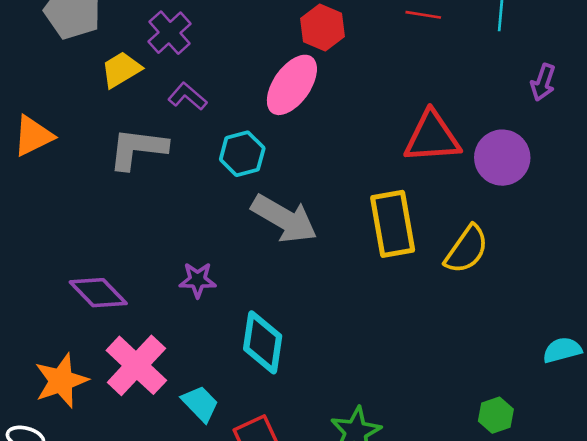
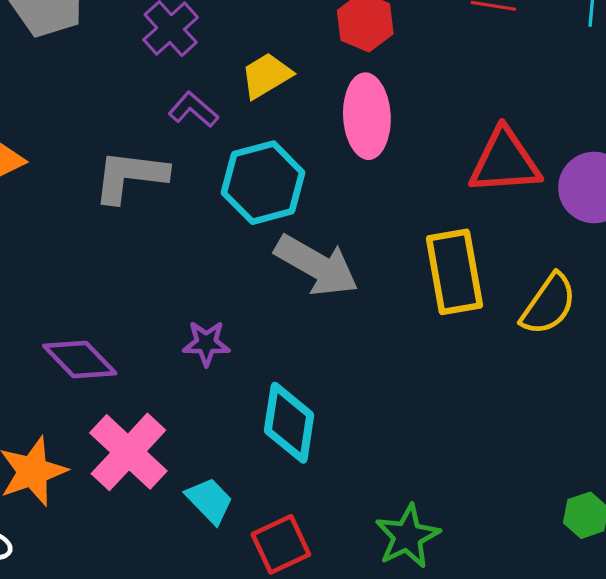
yellow trapezoid: (121, 70) -> (266, 76), moved
pink ellipse: (292, 85) -> (367, 116), moved, turned -38
cyan hexagon: (242, 154) -> (263, 183), size x1.4

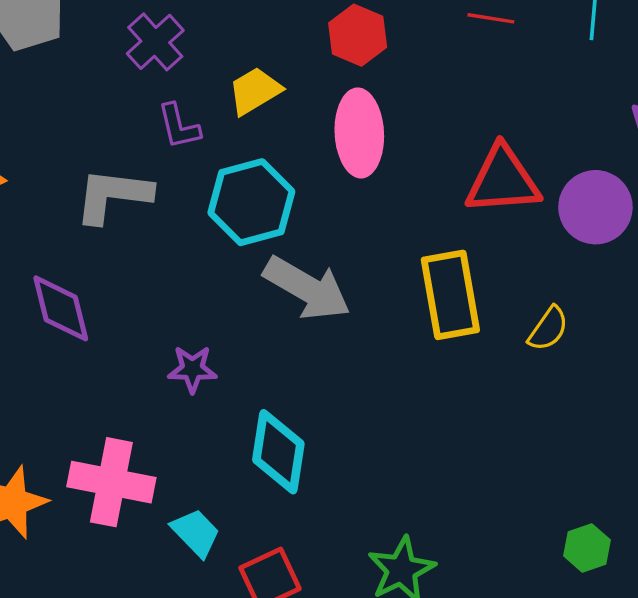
purple L-shape: (193, 110) -> (179, 126), turned -144
yellow semicircle: (549, 304) -> (548, 329), size x0.7
purple diamond: (80, 359) -> (61, 308), moved, turned 30
pink cross: (128, 452) -> (111, 482), turned -32

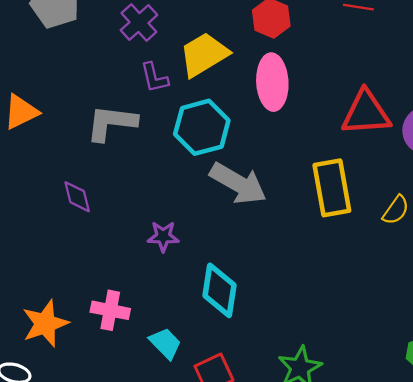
yellow trapezoid: (255, 91) -> (204, 54), size x1.4
purple diamond: (61, 308) -> (77, 197), size x0.7
pink cross: (111, 482) -> (110, 310), size x0.7

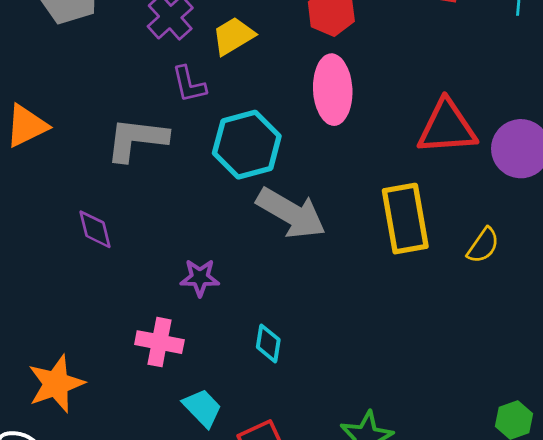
yellow trapezoid: (204, 54) -> (233, 36), moved, size x0.7
cyan diamond: (219, 290) -> (268, 343), size x0.6
pink cross: (110, 310) -> (159, 342), moved

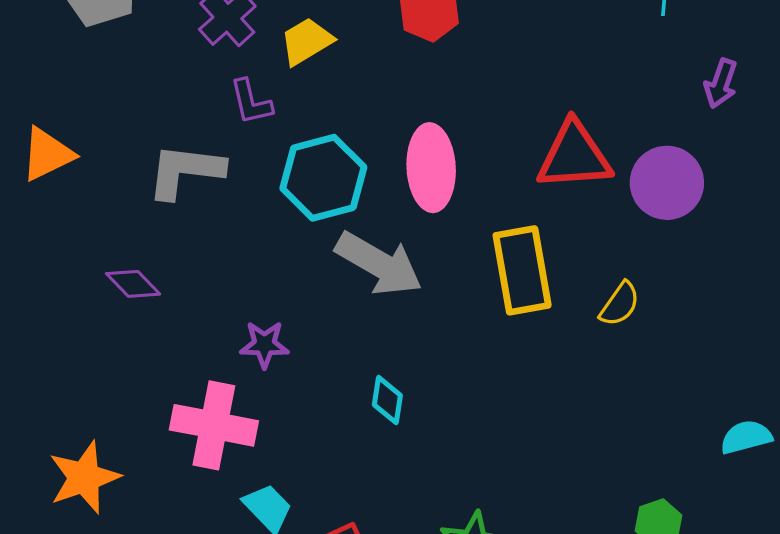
pink ellipse: (333, 90) -> (431, 168), moved
purple diamond: (95, 229) -> (133, 284), turned -30
pink cross: (159, 342) -> (214, 425), size x1.4
cyan diamond: (268, 343) -> (387, 400), moved

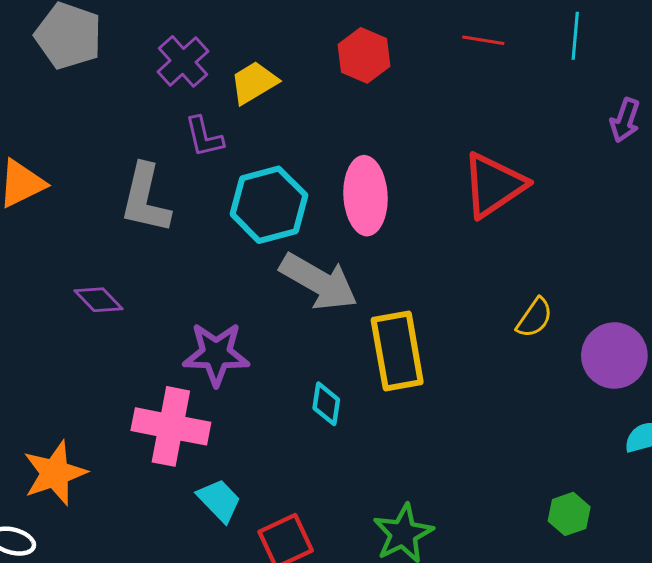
red triangle: (574, 156) -> (494, 185), turned -30
gray L-shape: (185, 171) -> (145, 199), turned -84
purple circle: (667, 183) -> (614, 356), moved
yellow rectangle: (522, 270) -> (397, 351), moved
purple star: (264, 344) -> (216, 354), size x1.5

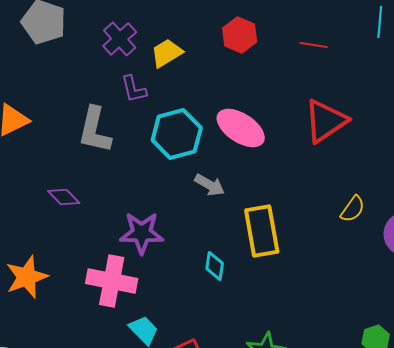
red line: (483, 40) -> (314, 45), moved
pink ellipse: (366, 196) -> (241, 128), turned -54
gray arrow: (319, 282) -> (210, 185), size x0.6
orange star: (55, 473) -> (27, 277), moved

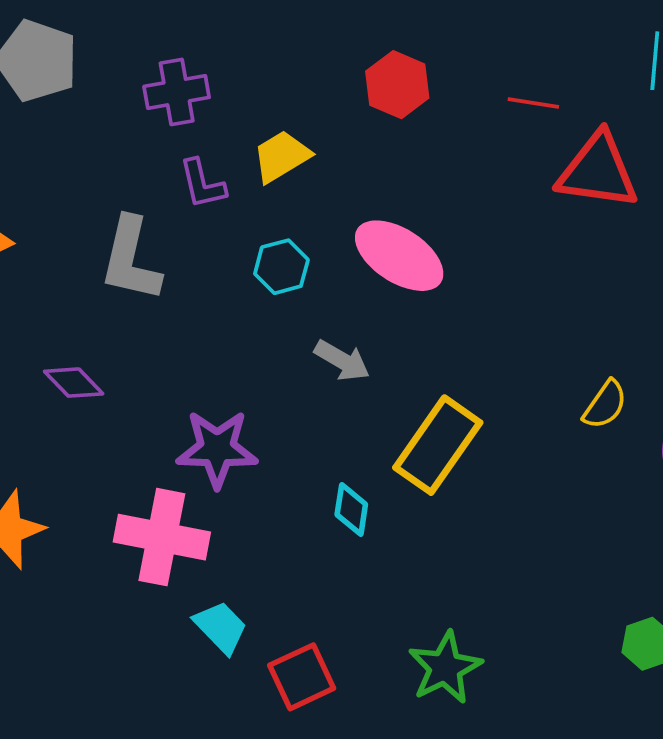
purple cross: (120, 39) -> (177, 92), turned 32
yellow trapezoid: (167, 53) -> (281, 156), moved
red triangle: (326, 121) -> (598, 171), moved, turned 42
cyan hexagon: (177, 134) -> (281, 267), size x0.6
yellow rectangle: (262, 231) -> (438, 445), turned 45

